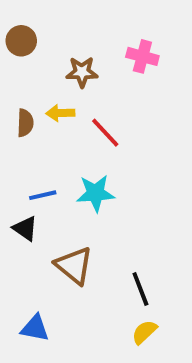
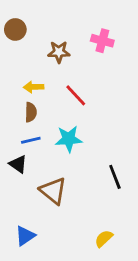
yellow arrow: (60, 113) -> (34, 87), moved
brown semicircle: (25, 123) -> (31, 112), moved
black line: (140, 289) -> (115, 177), moved
blue triangle: (35, 328) -> (25, 236), turned -45

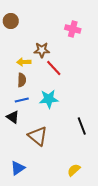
brown star: (59, 52) -> (42, 50), moved

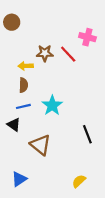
pink cross: (73, 29) -> (87, 37), moved
red line: (54, 68) -> (68, 54), moved
cyan star: (49, 99) -> (52, 105), turned -30

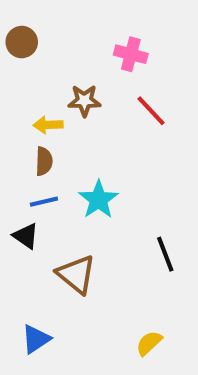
pink cross: (87, 37) -> (131, 54), moved
red line: (68, 54) -> (151, 111), moved

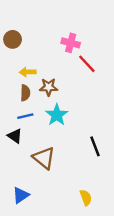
brown circle: (22, 42) -> (13, 39), moved
pink cross: (131, 54) -> (71, 43), moved
brown star: (84, 101) -> (49, 87), moved
yellow semicircle: (149, 343) -> (86, 198), turned 112

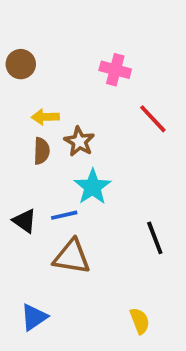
red line: (87, 64) -> (153, 119), moved
brown star: (49, 87) -> (79, 142), turned 30
blue line: (25, 116) -> (64, 215), moved
brown triangle: (44, 158) -> (72, 257), turned -30

